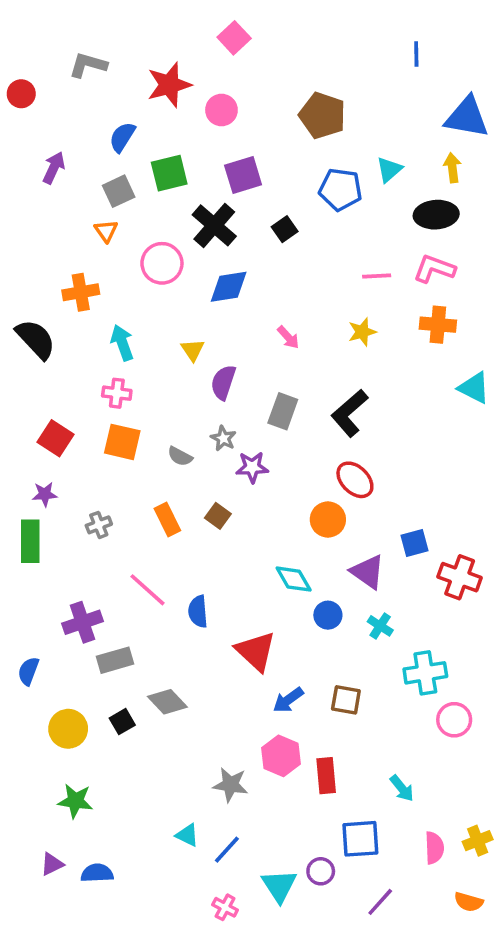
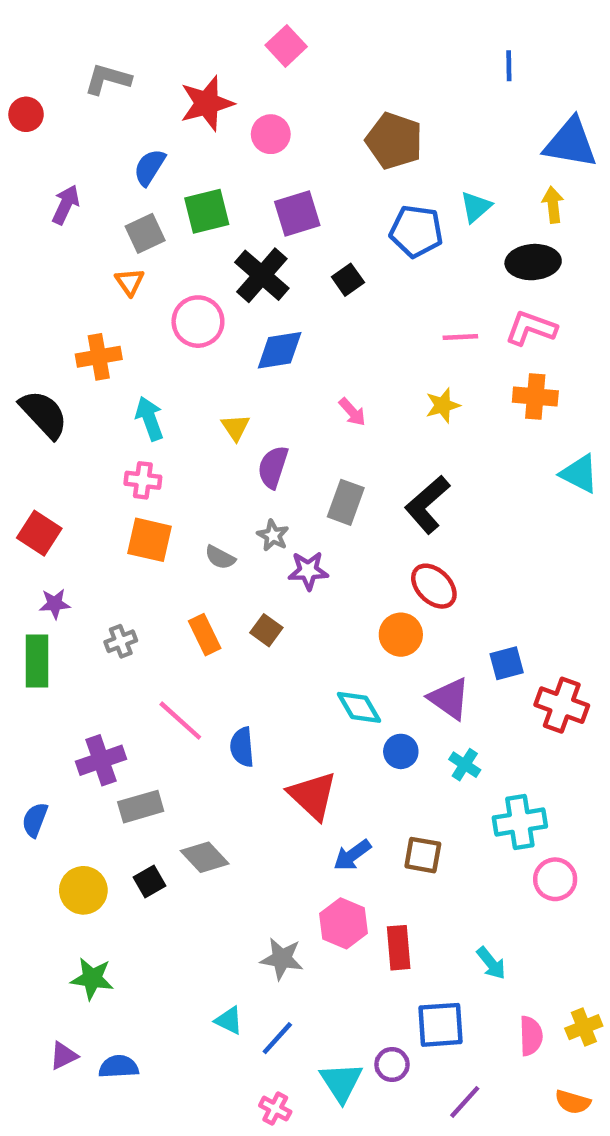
red square: (55, 438) -> (39, 533), moved

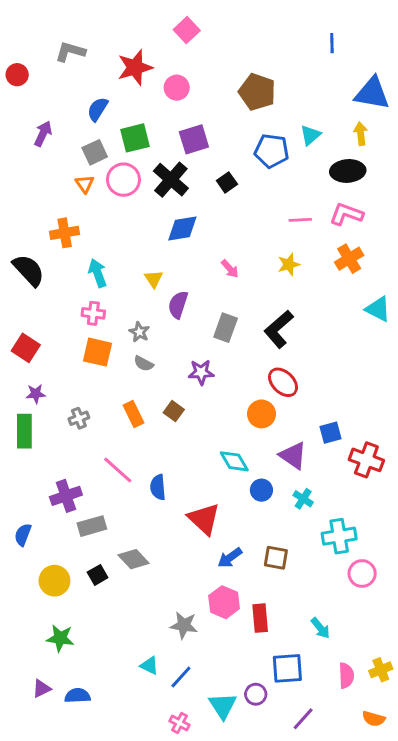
pink circle: (198, 322) -> (123, 180), moved
orange cross: (535, 397) -> (349, 259), turned -36
gray star: (273, 535) -> (139, 332), moved

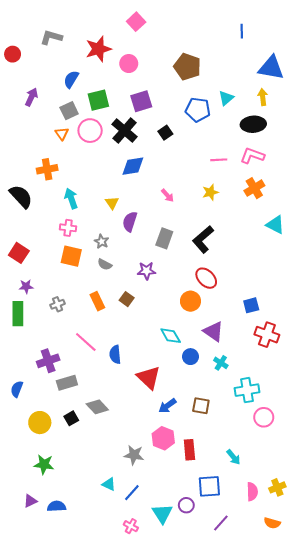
blue square: (330, 433) -> (251, 305), moved

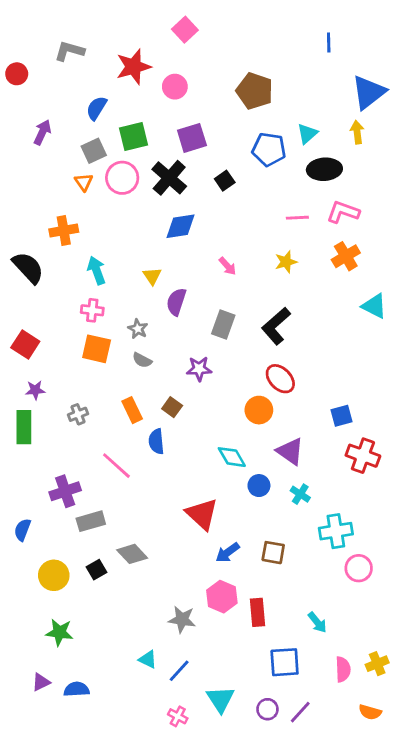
blue triangle: (271, 68) -> (369, 92), turned -48
black ellipse: (253, 124) -> (324, 169), moved
blue semicircle: (115, 354) -> (156, 441), moved
purple circle: (186, 505) -> (267, 709), moved

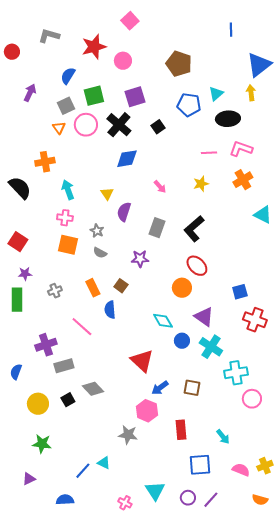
cyan cross: (300, 494) -> (211, 347), size x1.6
pink hexagon: (222, 597) -> (147, 411), moved
pink semicircle: (343, 669) -> (241, 470), turned -66
blue line: (179, 671) -> (83, 471), moved
blue semicircle: (77, 689) -> (65, 500), moved

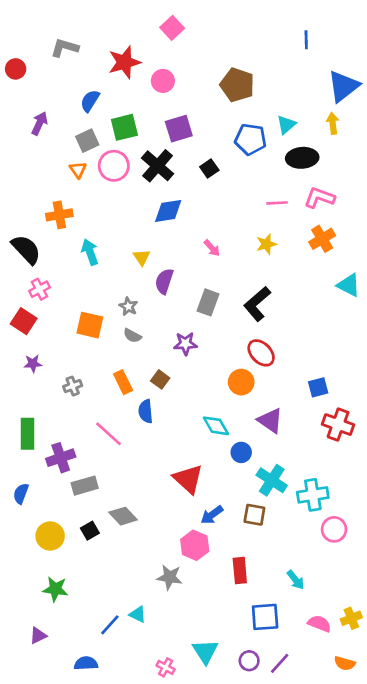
pink cross: (65, 218) -> (39, 289), moved, turned -35
green rectangle: (17, 300) -> (28, 434), moved
cyan cross: (211, 347) -> (272, 480), moved

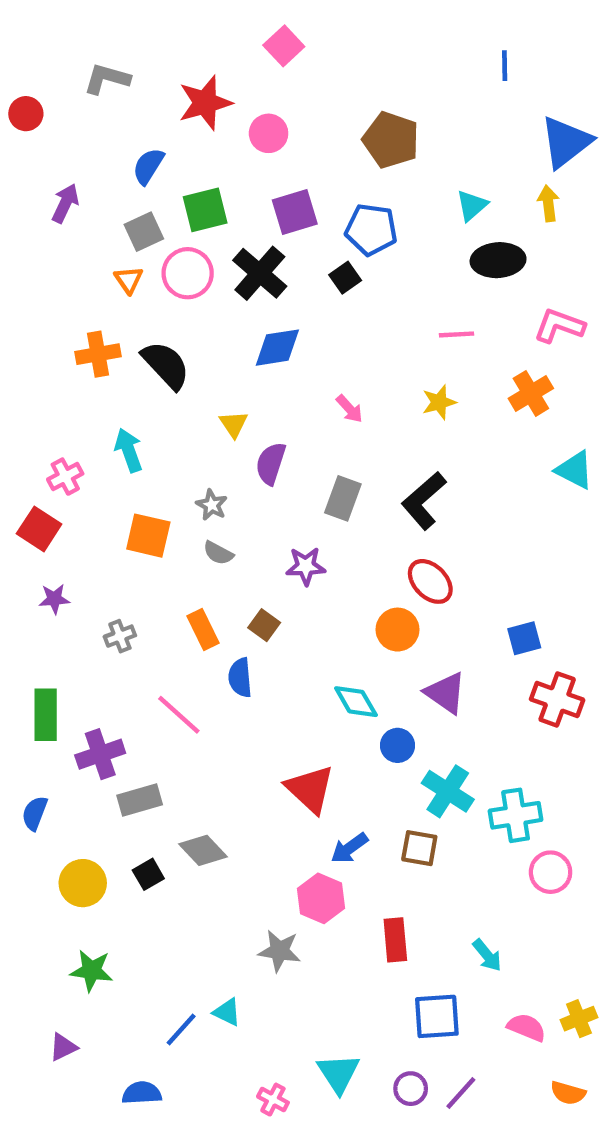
blue pentagon: (250, 139) -> (371, 230), moved
pink L-shape: (319, 198) -> (559, 326), moved
black semicircle: (26, 249) -> (166, 365), moved
cyan arrow: (90, 252) -> (129, 450), moved

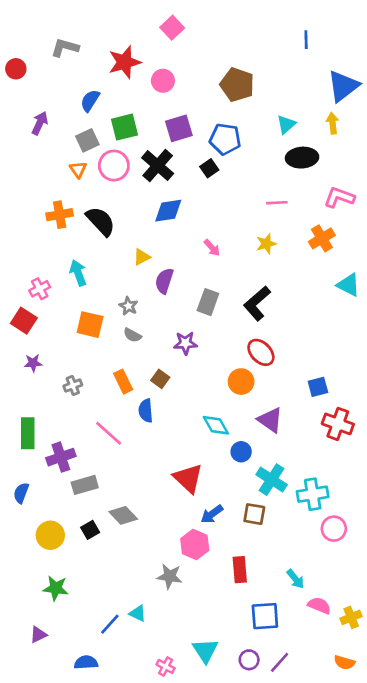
yellow triangle: (234, 424) -> (142, 257), turned 36
pink semicircle: (526, 1027) -> (319, 605), moved

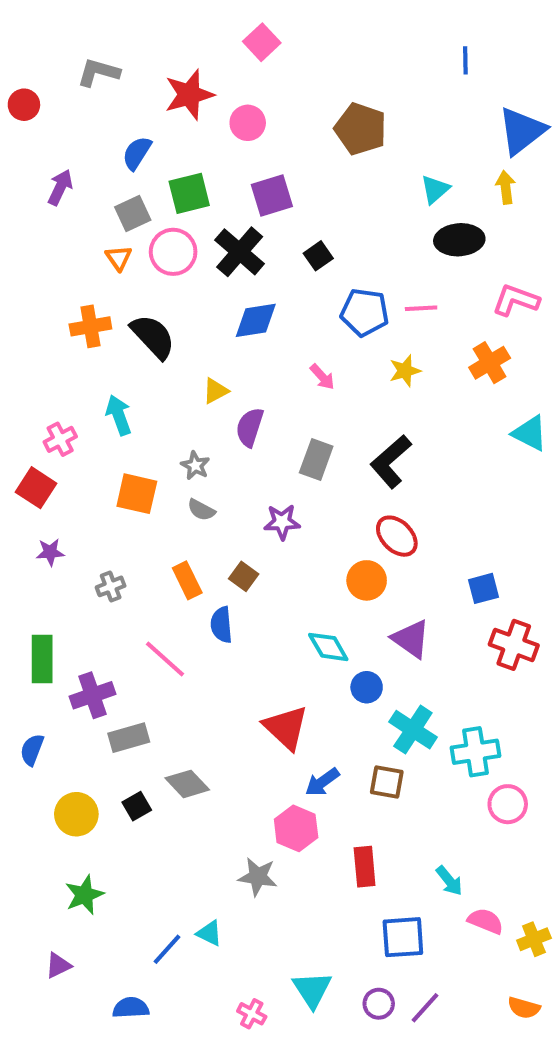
blue pentagon: (225, 139) -> (365, 312), moved
green star: (56, 588) -> (84, 895), turned -30

